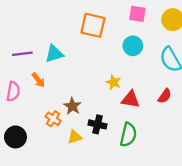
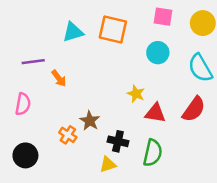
cyan triangle: (54, 54) -> (73, 32), moved
orange arrow: (38, 80) -> (59, 78), moved
red semicircle: (165, 96) -> (194, 109), size x1.5
yellow triangle: (75, 137) -> (108, 164), moved

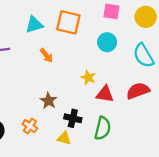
orange arrow: (59, 78) -> (46, 55), moved
red semicircle: (194, 109) -> (138, 91), turned -145
orange cross: (68, 135) -> (30, 126), moved
yellow triangle: (108, 164) -> (64, 138), turned 32

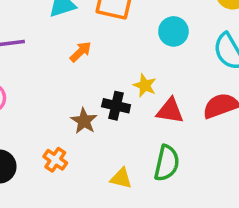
orange arrow: (46, 55) -> (81, 52), turned -96
black cross: (73, 118) -> (116, 106), moved
yellow triangle: (64, 138) -> (121, 178), moved

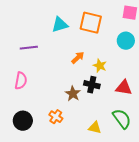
orange arrow: (81, 52) -> (78, 58), moved
yellow star: (145, 85) -> (100, 66), moved
green semicircle: (167, 163) -> (122, 119), turned -50

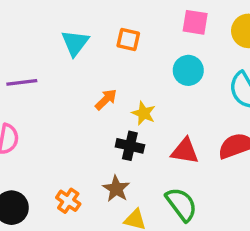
orange square: (91, 23) -> (128, 39), size x0.6
cyan triangle: (60, 25) -> (75, 43), turned -36
brown star: (73, 94) -> (116, 189), moved

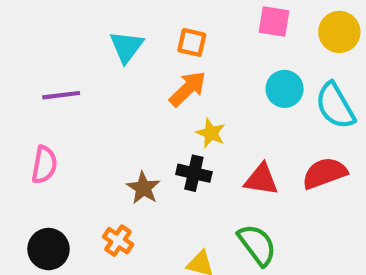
cyan circle: (188, 70) -> (285, 89), moved
orange arrow: (106, 100) -> (188, 89), moved, size x1.4
brown star: (116, 189) -> (143, 188), moved

